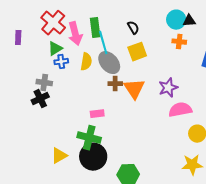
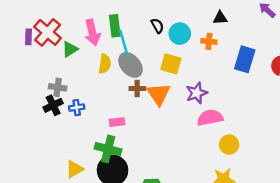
cyan circle: (176, 20) -> (180, 34), moved
red cross: (53, 23) -> (48, 32), moved
yellow square: (137, 52) -> (171, 64), moved, turned 36
blue cross: (61, 62) -> (77, 108), moved

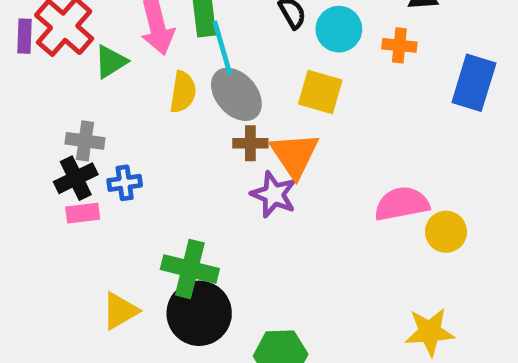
purple star: (197, 93) -> (274, 194), moved, turned -30
pink rectangle: (117, 122) -> (83, 213), moved
yellow circle: (229, 145) -> (446, 232), moved

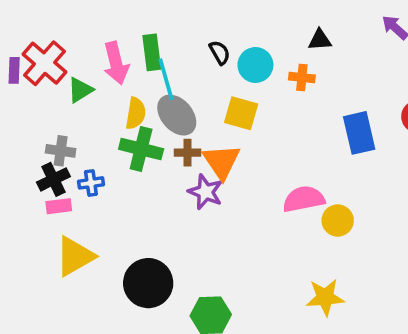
blue rectangle: (474, 83) -> (359, 133), moved, turned -30
green cross: (190, 269) -> (141, 149), moved
yellow triangle: (120, 311) -> (75, 256), moved, size x1.4

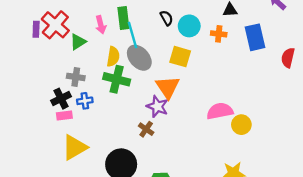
pink arrow: (116, 63) -> (101, 25), size x0.7
blue rectangle: (359, 133) -> (255, 37), moved
gray cross: (61, 151) -> (76, 77), moved
brown cross: (188, 153) -> (146, 129), moved, turned 35

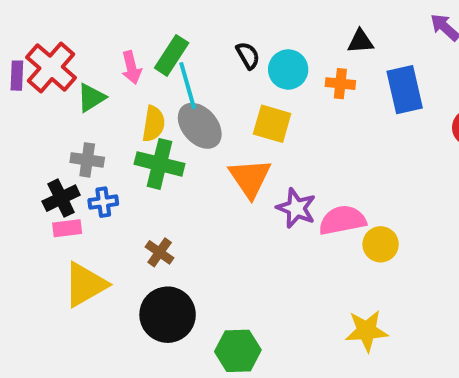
green rectangle: (123, 18) -> (172, 55), turned 40
purple star: (157, 106) -> (296, 208), moved
brown cross: (146, 129) -> (160, 252), moved

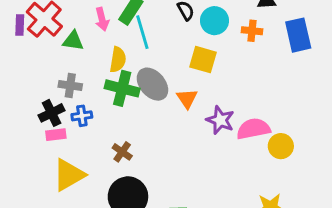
green triangle: (91, 98) -> (73, 41), turned 40
gray ellipse: (200, 126) -> (152, 84), moved
orange triangle: (250, 178) -> (187, 99), size x0.7

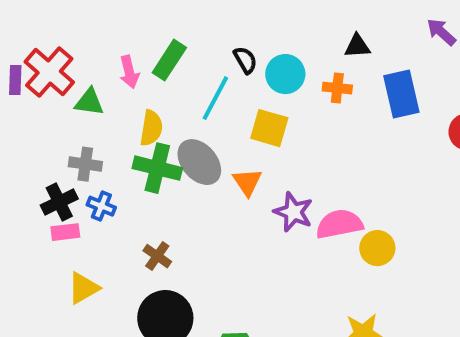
cyan line: (142, 32) -> (215, 98), moved, turned 44
blue cross: (82, 116) -> (101, 206), turned 30
yellow triangle: (69, 175) -> (83, 288), size x0.7

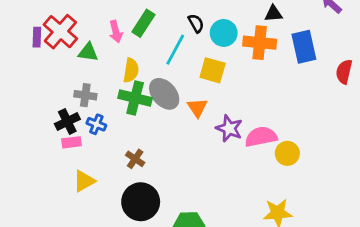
orange cross: (337, 88) -> (260, 43), size x1.6

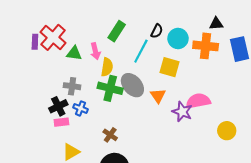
black semicircle: (196, 23) -> (157, 31), turned 56
pink arrow: (116, 32) -> (95, 51), moved
pink semicircle: (261, 137) -> (198, 101), moved

